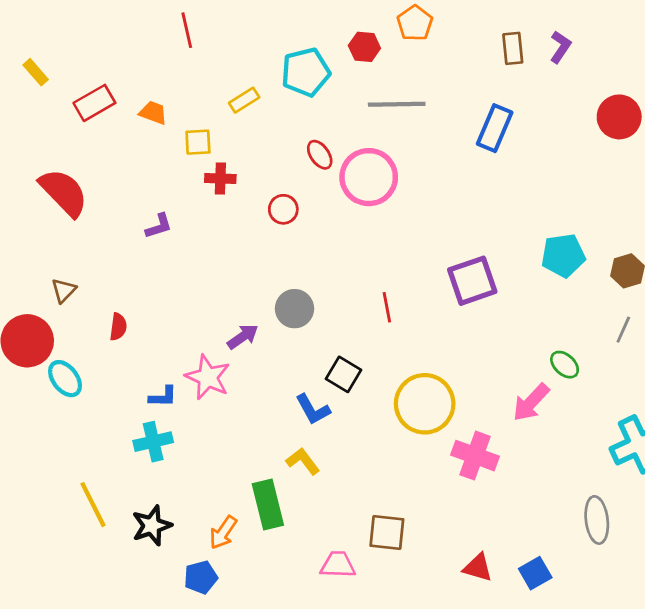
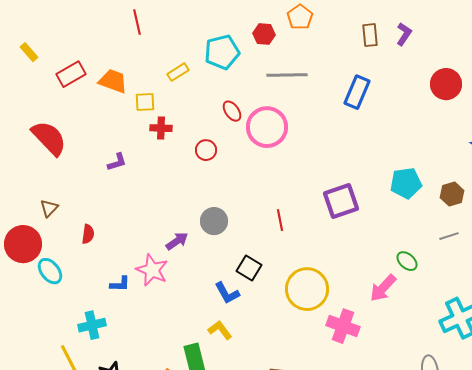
orange trapezoid: (153, 113) -> (113, 81), size x1.4
gray line: (623, 330) -> (449, 236), turned 48
cyan cross: (153, 442) -> (92, 325), moved

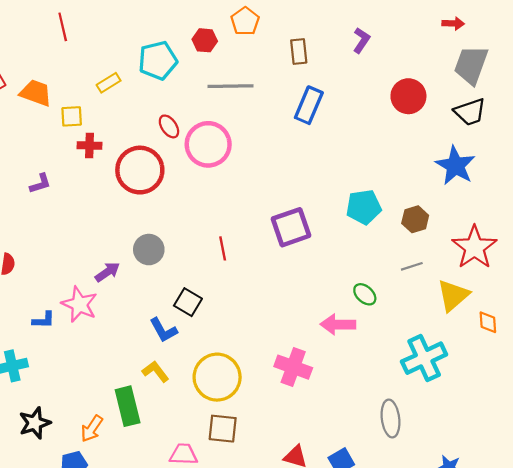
brown rectangle: (370, 35) -> (299, 51), moved
red circle: (206, 150) -> (140, 170), size x2.0
pink arrow: (383, 288) -> (338, 325), turned 48
yellow circle: (307, 289) -> (217, 377), moved

